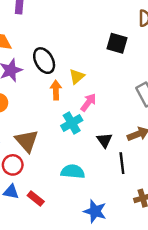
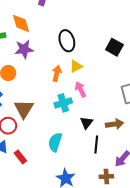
black ellipse: (44, 61) -> (67, 41), moved
pink arrow: (88, 102) -> (81, 89), turned -77
cyan semicircle: (73, 172) -> (55, 142), turned -90

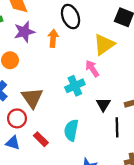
yellow triangle: (76, 66) -> (104, 44), moved, size x1.5
orange arrow: (57, 74) -> (53, 38), moved
red rectangle: (20, 157) -> (41, 139), moved

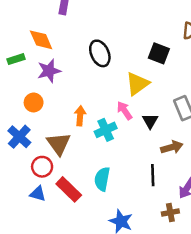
orange arrow: (53, 38) -> (80, 116), moved
black triangle: (103, 105) -> (150, 121), moved
red rectangle: (41, 139) -> (69, 189), size x1.5

